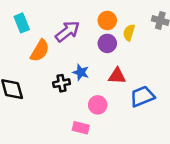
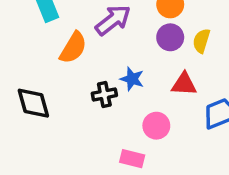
yellow semicircle: (129, 33) -> (201, 41), moved

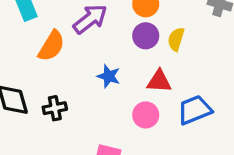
black cross: (104, 94) -> (55, 108), moved
pink circle: (156, 126) -> (146, 115), moved

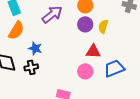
orange semicircle: (51, 46) -> (16, 30), moved
blue star: (109, 76) -> (35, 48), moved

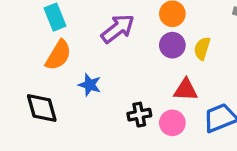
black cross: (31, 67) -> (139, 115), moved

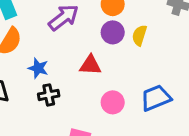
red triangle: (186, 90) -> (90, 65), moved
black cross: (139, 115) -> (49, 95), moved

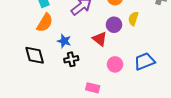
purple circle: (113, 32) -> (114, 25), moved
red triangle: (90, 65) -> (100, 39), turned 35

